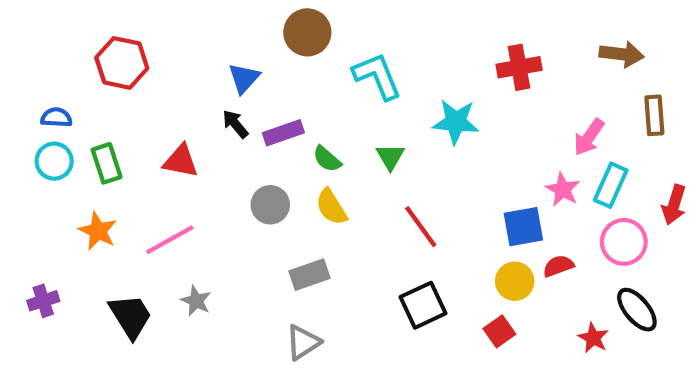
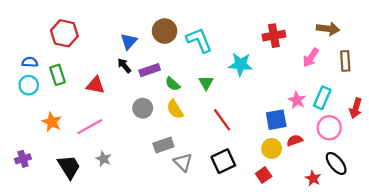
brown circle: (307, 32) -> (165, 31), moved
pink arrow: (589, 137) -> (311, 58), moved
green rectangle: (107, 163) -> (57, 75), moved
gray triangle: (303, 342) -> (183, 162), moved, turned -42

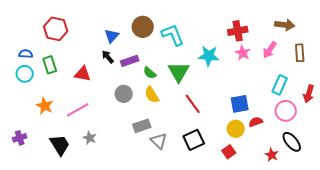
green triangle: (206, 83) -> (179, 72), size x1.6
pink star: (297, 100) -> (243, 53), moved

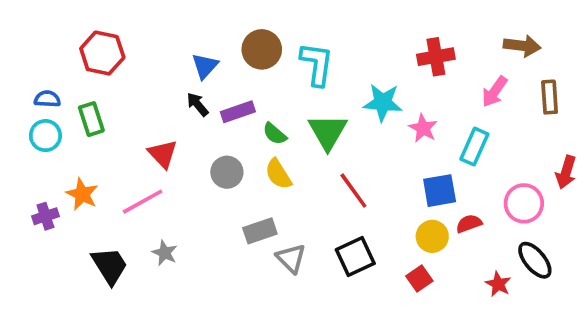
cyan L-shape: (173, 35) -> (317, 64), turned 30
pink star: (243, 53) -> (423, 128), moved
red triangle: (83, 74) -> (163, 154), moved, turned 36
cyan rectangle: (280, 85) -> (474, 147), moved
purple cross: (20, 138) -> (45, 216), moved

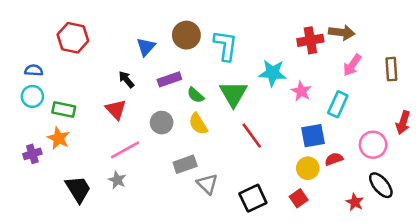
brown arrow: (522, 46) -> (342, 32), moved
black arrow: (198, 104) -> (126, 79), moved
green rectangle: (91, 119) -> (64, 109), moved, turned -60
pink line: (143, 202) -> (125, 150), moved
black square: (355, 257) -> (253, 198), moved

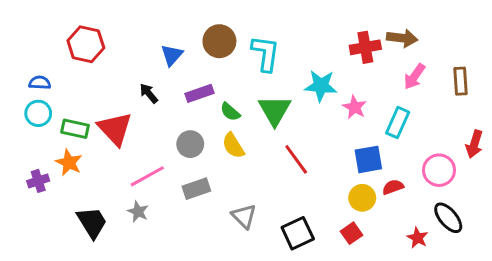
red triangle: (116, 109) -> (115, 129), moved, size x1.4
gray rectangle: (185, 164) -> (196, 189), moved

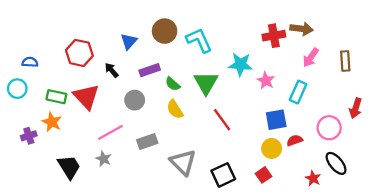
red hexagon: (86, 44) -> (79, 53), moved
cyan L-shape: (265, 53) -> (199, 40), turned -32
cyan circle: (38, 113) -> (17, 89), moved
gray circle: (190, 144) -> (135, 100), moved
gray triangle: (244, 216) -> (183, 162), size x1.4

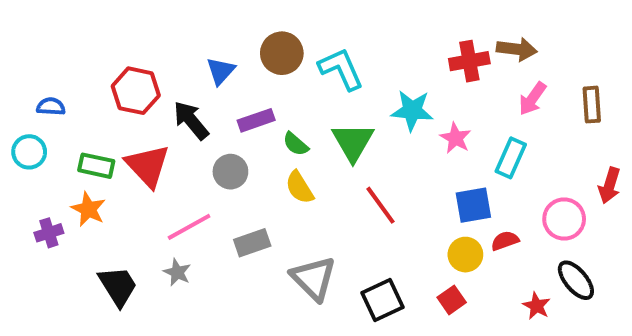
black arrow: (112, 70) -> (191, 120), size x1.5

